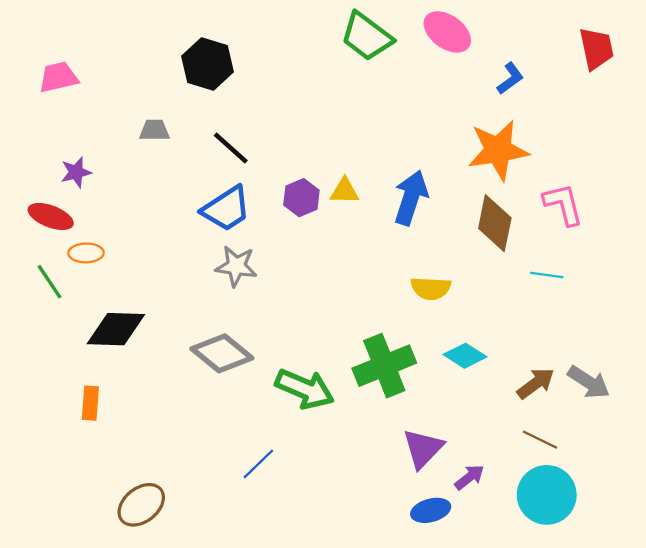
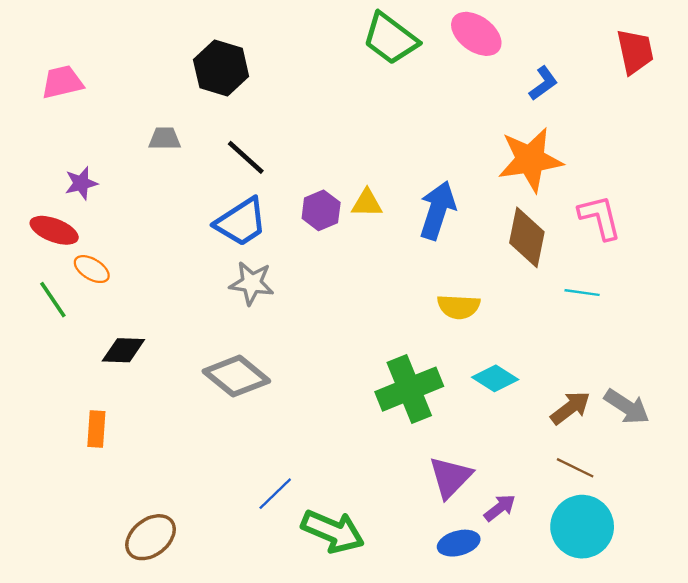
orange ellipse: (86, 253) -> (92, 269), turned 32
black diamond: (116, 329) -> (123, 350), size x0.7
green arrow: (305, 389) -> (333, 531), moved

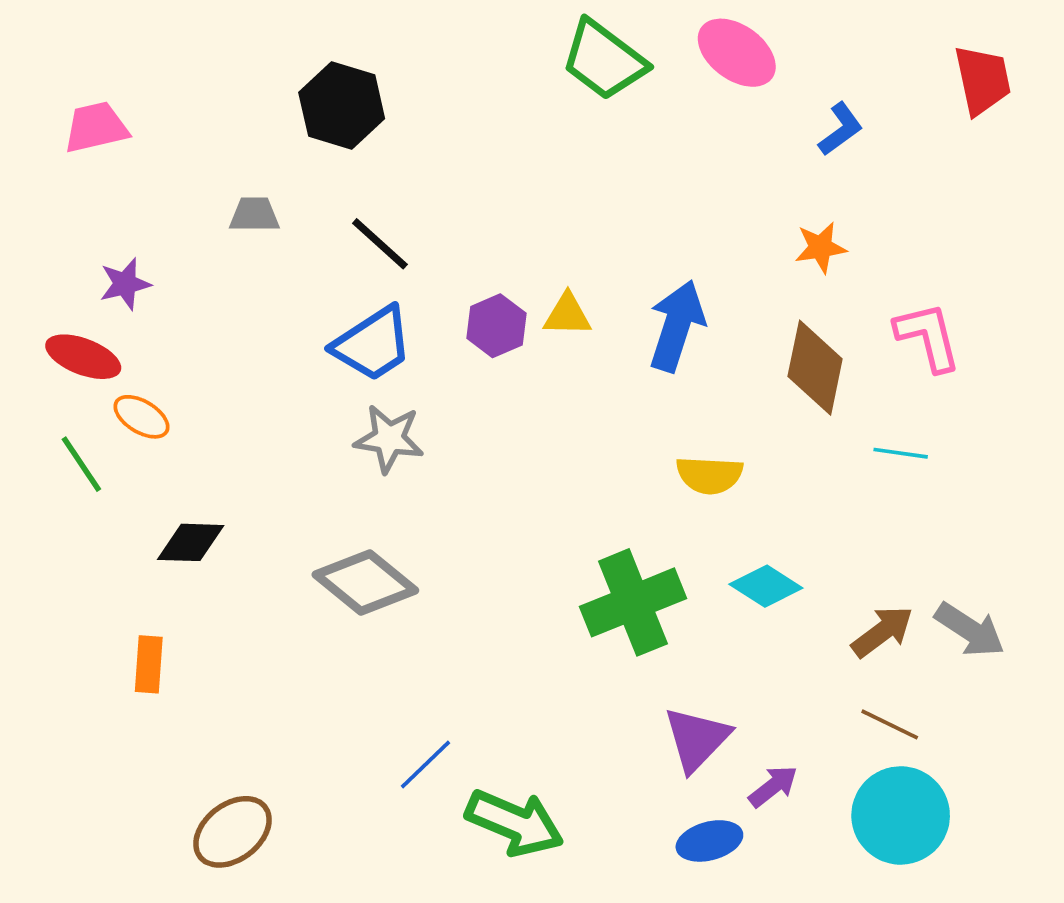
orange star: (530, 160) -> (821, 247), size x0.5

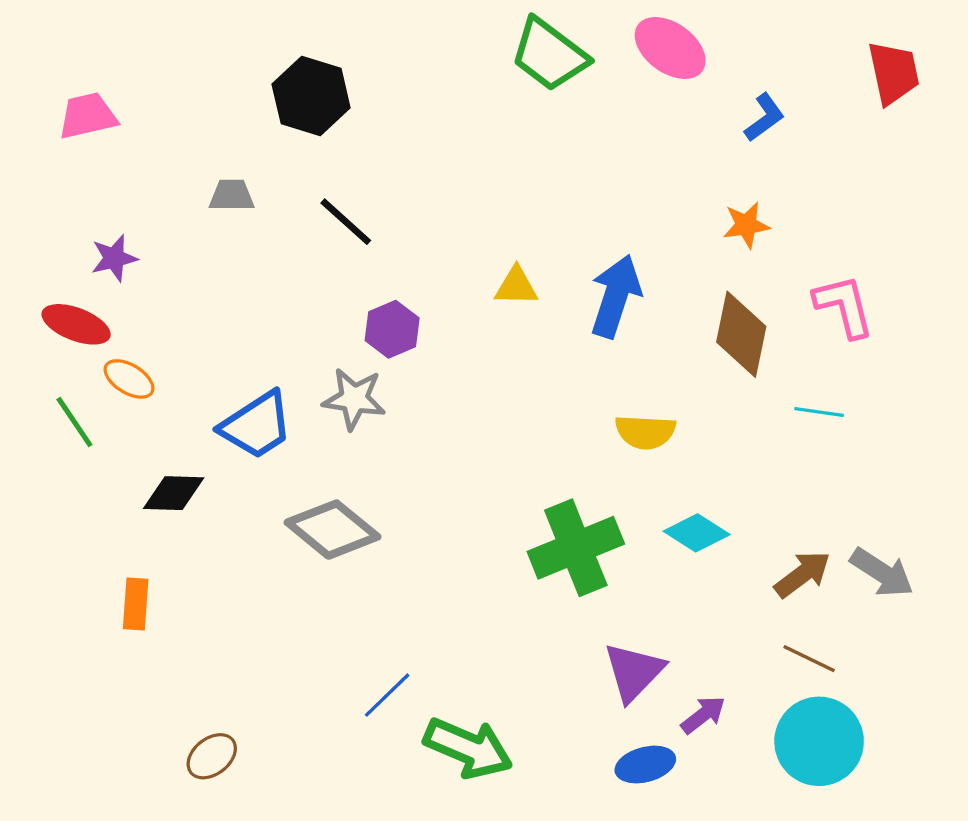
purple hexagon: (496, 326) -> (392, 329), moved
blue trapezoid: (373, 344) -> (256, 425), moved
brown ellipse: (232, 832) -> (212, 756), size x0.7

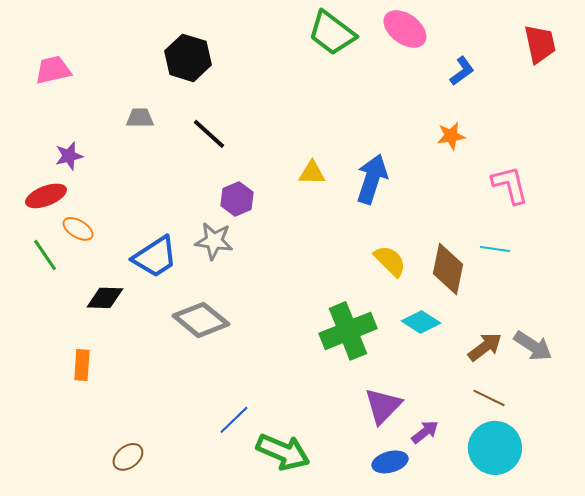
red ellipse: (76, 324) -> (46, 196), turned -42
brown diamond: (741, 334) -> (448, 269), moved
yellow semicircle: (645, 432) -> (390, 261), turned -138

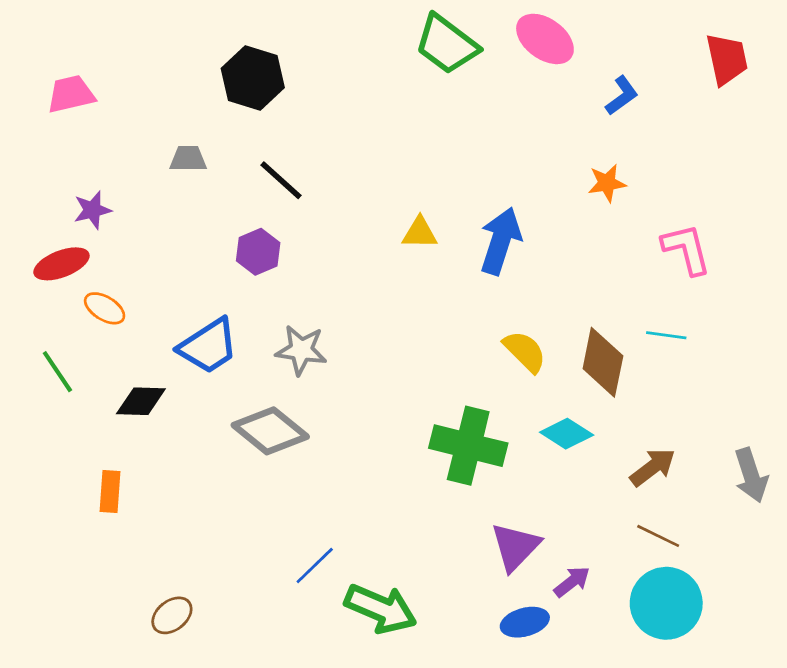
purple hexagon: (237, 199) -> (258, 252), moved
gray star: (214, 241) -> (301, 350), moved
green line: (45, 255) -> (57, 372), moved
green cross: (348, 331) -> (468, 446), turned 36
gray arrow: (533, 346) -> (751, 475), moved, turned 39

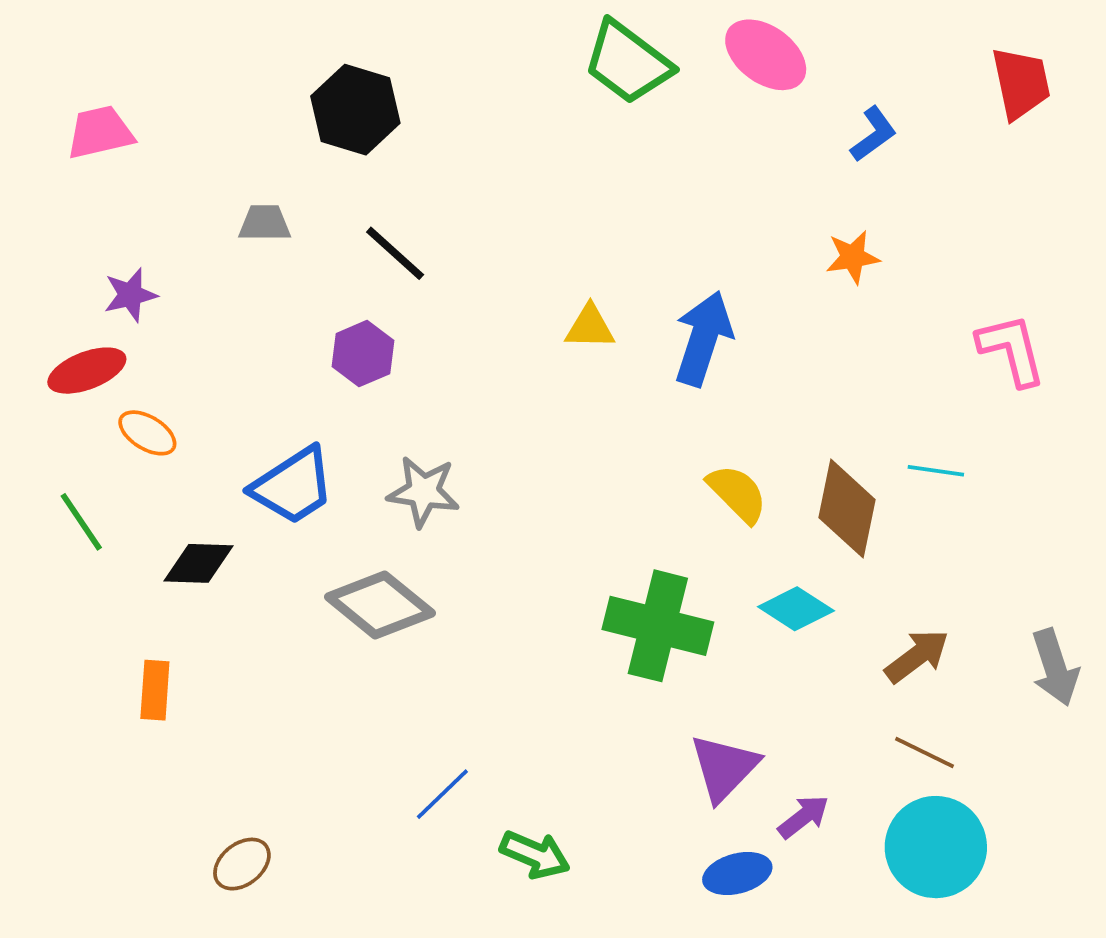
pink L-shape: (686, 249) -> (1011, 350), moved
green arrow: (381, 609) -> (535, 855), size x0.7

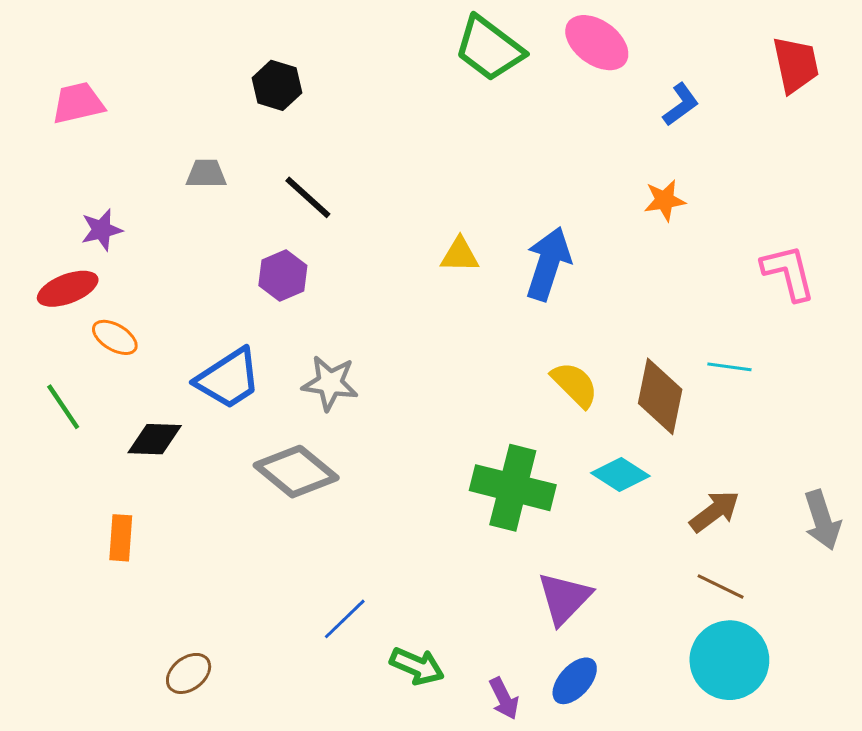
black hexagon: (355, 110) -> (277, 85), size x0.7
purple arrow: (803, 817) -> (504, 698), moved, turned 102
blue ellipse: (737, 873) -> (575, 681), turned -33

